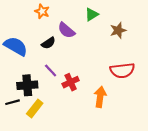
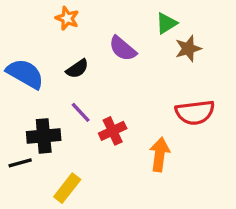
green triangle: (92, 15) -> (166, 23), moved
purple semicircle: (66, 30) -> (123, 49), moved
yellow rectangle: (35, 108) -> (67, 188), moved

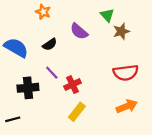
green triangle: (166, 23) -> (107, 15), turned -40
orange arrow: (160, 154) -> (127, 106), moved, turned 60
black line: (20, 163) -> (13, 119), moved
yellow rectangle: (67, 188) -> (77, 112), moved

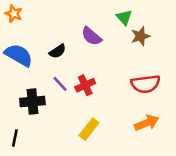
orange star: (43, 12) -> (14, 14), moved
red cross: (72, 85) -> (85, 85), moved
black line: (13, 119) -> (15, 138), turned -64

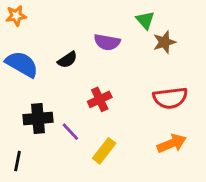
orange star: (14, 14) -> (16, 16), turned -30
purple semicircle: (91, 36) -> (107, 42), turned -30
purple line: (60, 84) -> (70, 132), moved

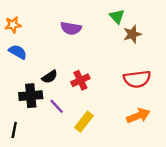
orange star: (16, 16) -> (13, 25), moved
purple semicircle: (107, 42) -> (71, 28), moved
black semicircle: (67, 60) -> (50, 77), moved
blue semicircle: (22, 64) -> (18, 52), size x0.7

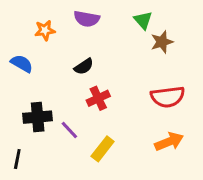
orange star: (13, 25) -> (45, 30), moved
purple semicircle: (71, 28) -> (87, 19), moved
black semicircle: (50, 77) -> (84, 66), moved

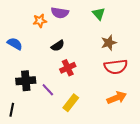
orange star: (45, 30) -> (40, 21), moved
brown star: (162, 42) -> (109, 43), moved

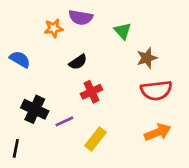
green triangle: (99, 14) -> (123, 31), moved
black cross: (26, 81) -> (35, 109), turned 30
purple line: (48, 90) -> (64, 121), turned -72

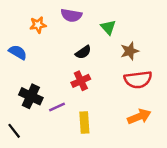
orange star: (54, 28) -> (38, 25), moved
black semicircle: (78, 62) -> (83, 52), moved
yellow rectangle: (96, 139) -> (84, 122), turned -42
black line: (16, 148) -> (14, 131), turned -49

